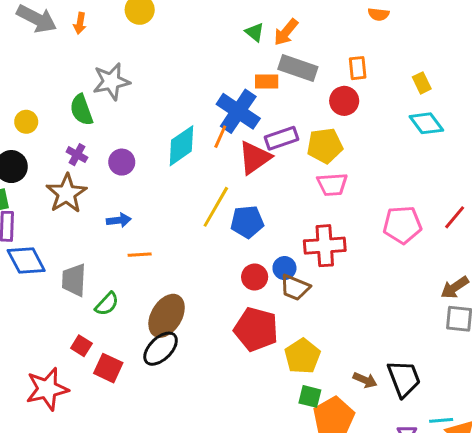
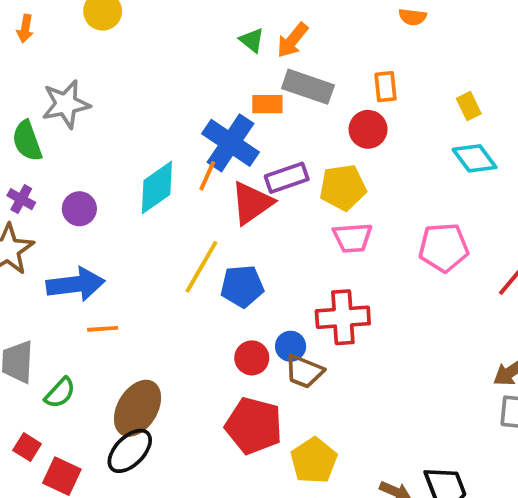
blue arrow: (119, 220) -> (76, 284), size x1.8
pink pentagon: (402, 225) -> (444, 247), moved

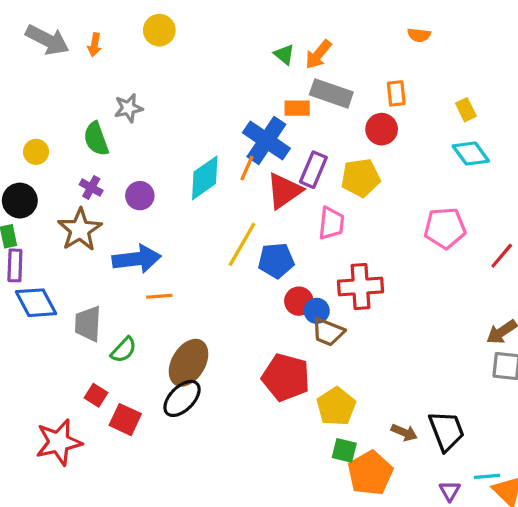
gray star: (66, 104) -> (128, 108), size x0.7
purple rectangle: (287, 178) -> (313, 170), turned -48
pink trapezoid: (353, 238) -> (331, 223), moved, turned -80
red circle: (252, 358) -> (299, 301), moved

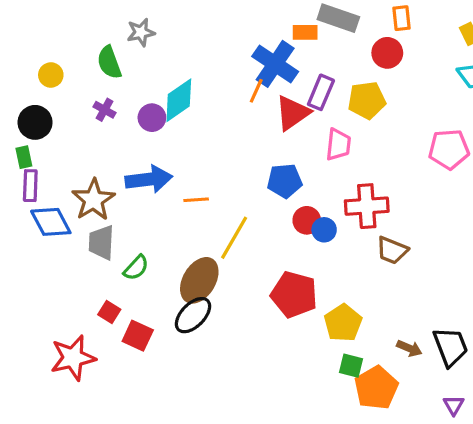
cyan diamond: (205, 178) -> (179, 100), moved
brown star: (80, 230) -> (93, 200), moved
yellow line: (242, 244) -> (234, 238), moved
orange line: (159, 296) -> (196, 200), moved
brown trapezoid: (328, 332) -> (392, 250), moved

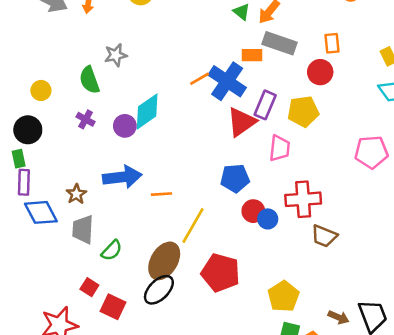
orange line: (256, 91) -> (200, 79), moved, turned 36
brown star: (93, 200) -> (76, 194), size x0.6
red pentagon: (294, 295) -> (221, 273), moved

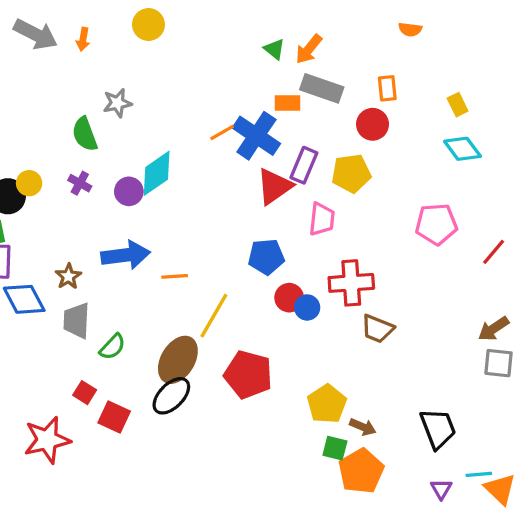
yellow circle: (41, 90) -> (29, 183), moved
brown arrow: (339, 317) -> (363, 427), moved

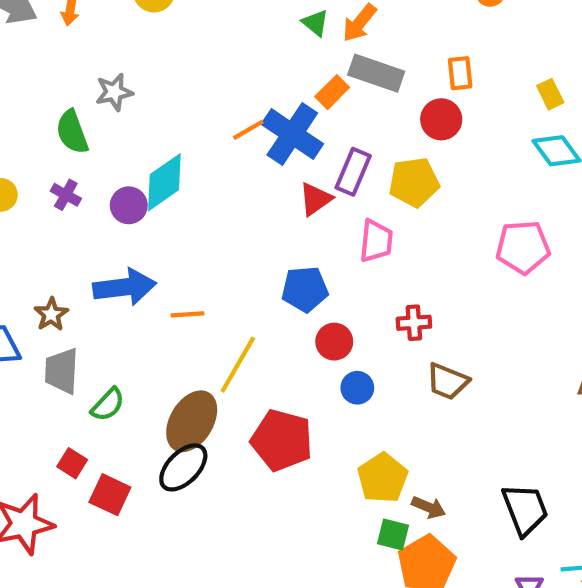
orange rectangle: (287, 103) -> (332, 92), turned -45
red triangle: (274, 186) -> (315, 199), size x0.7
red cross: (351, 283) -> (414, 323), size x0.6
blue circle: (307, 307) -> (357, 388), moved

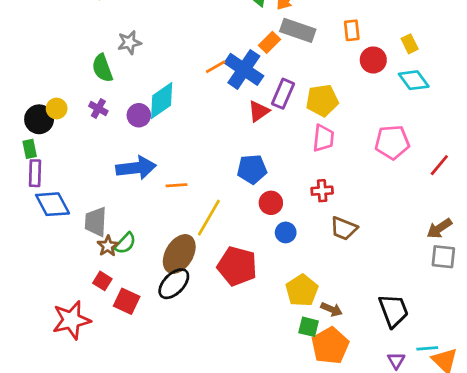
red circle: (441, 119) -> (373, 60), moved
pink trapezoid: (376, 241) -> (323, 138), moved
brown star: (51, 314) -> (108, 246), moved

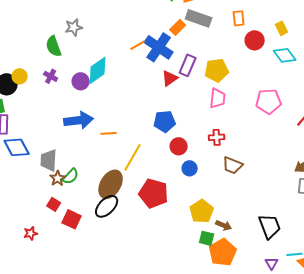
red star: (71, 320) -> (31, 233), size x0.5

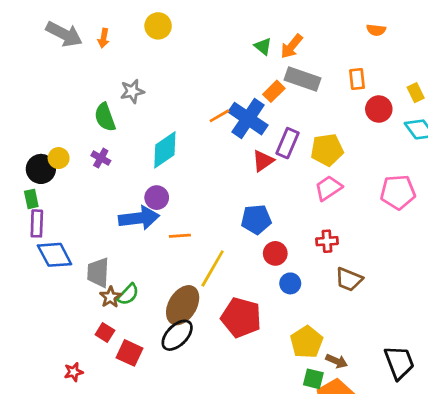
purple circle: (81, 81) -> (157, 198), moved
pink trapezoid: (218, 98) -> (328, 188), turned -130

